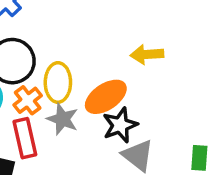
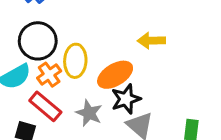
gray star: (63, 119) -> (89, 113), moved
red rectangle: (25, 138) -> (45, 106), turned -40

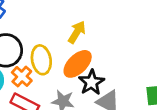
yellow arrow: (151, 41) -> (77, 32), moved, turned 135

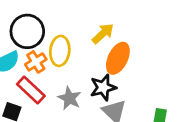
orange ellipse: (78, 64) -> (118, 58), moved, turned -36

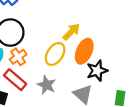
yellow ellipse: (60, 51) -> (55, 54), moved, turned 30
black star: (103, 87) -> (97, 71), moved

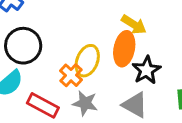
yellow arrow: (71, 32) -> (134, 25), moved, turned 90
orange cross: (18, 57) -> (71, 75), moved

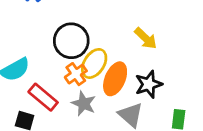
black circle: (23, 46) -> (71, 41), moved
orange ellipse: (124, 49) -> (115, 79), moved

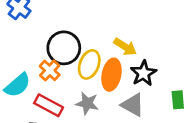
yellow arrow: (146, 38) -> (125, 47), moved
orange cross: (76, 74) -> (50, 70), moved

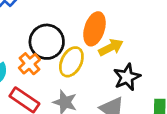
yellow arrow: (125, 47) -> (111, 47), turned -65
orange ellipse: (111, 75) -> (94, 29), moved

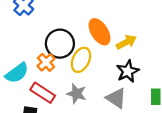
orange ellipse: (94, 29) -> (99, 32), turned -48
yellow arrow: (111, 47) -> (126, 42), moved

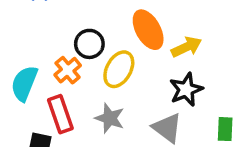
black circle: (60, 44) -> (89, 44), size x0.7
cyan semicircle: (17, 73) -> (24, 83), turned 145
red rectangle: (43, 93) -> (60, 114), turned 35

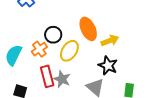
black star: (186, 90) -> (108, 66), turned -30
red rectangle: (60, 114) -> (47, 76), moved

